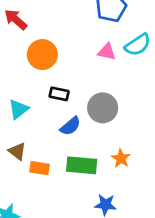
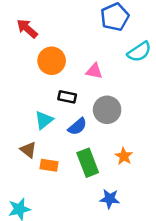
pink triangle: (107, 52) -> (94, 71), moved
cyan triangle: (19, 109) -> (44, 120), moved
green rectangle: (82, 165) -> (88, 163), turned 64

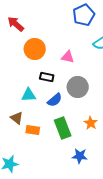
cyan triangle: (44, 120) -> (29, 95), turned 35

